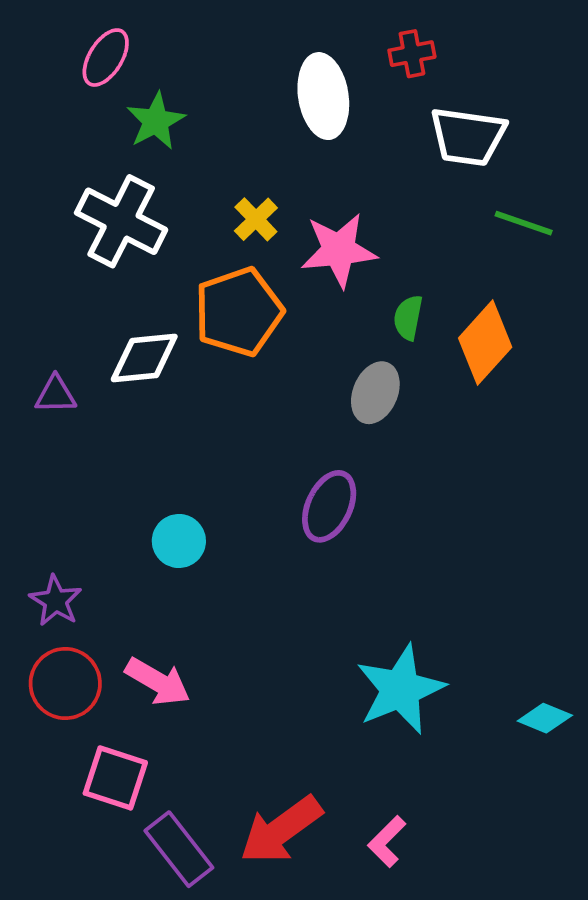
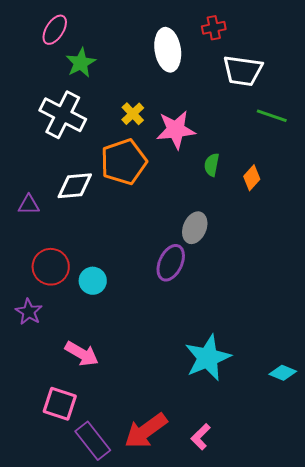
orange diamond: (485, 343) -> (252, 178), size x0.6
gray ellipse: (375, 393) -> (195, 228), moved
red circle: (65, 684) -> (51, 267), moved

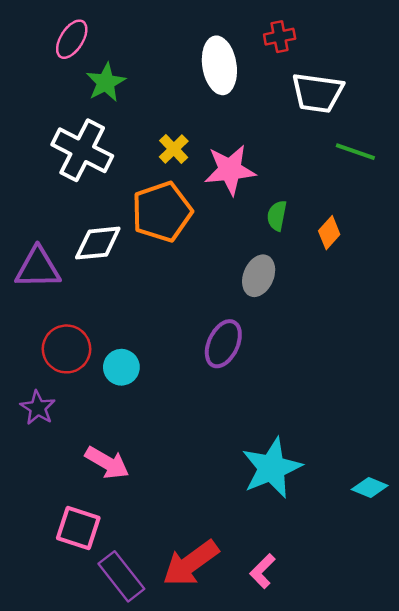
purple triangle: (29, 205) -> (38, 268), size x1.6
gray ellipse: (195, 228) -> (259, 276), moved

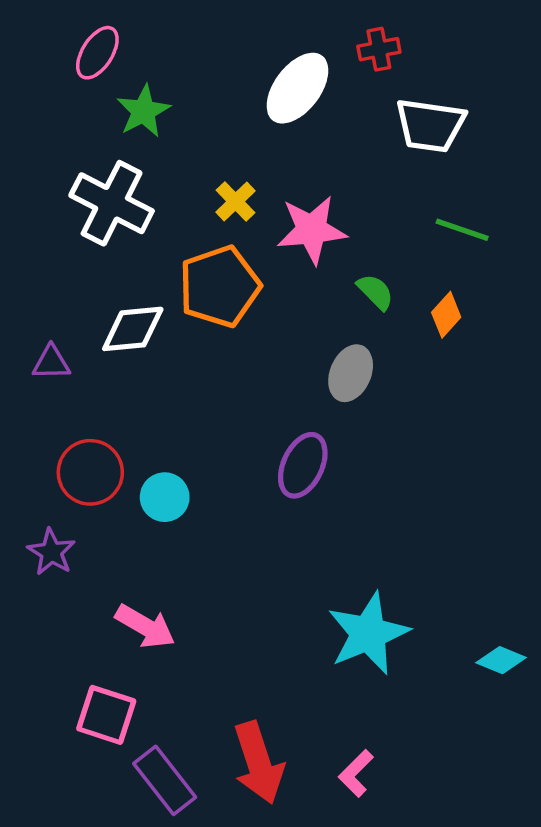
white ellipse: (219, 65) -> (297, 88), turned 46
green line: (355, 152) -> (462, 230), moved
green semicircle: (277, 216) -> (375, 292), turned 124
purple triangle: (38, 268) -> (51, 363), size x0.6
red arrow: (191, 563) -> (259, 763), turned -72

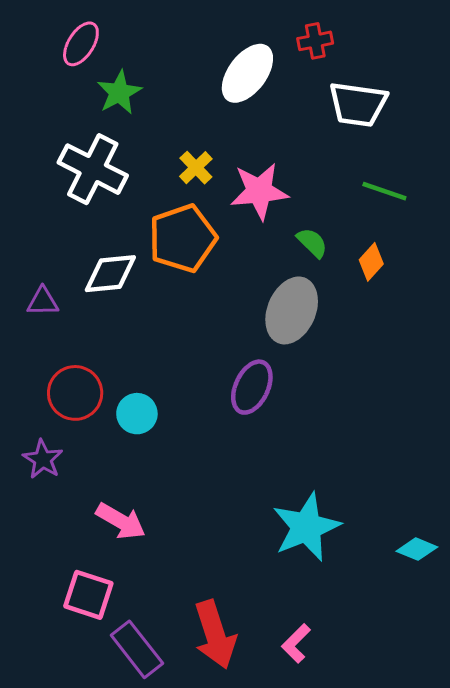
gray ellipse: (351, 373) -> (292, 310), size x1.4

